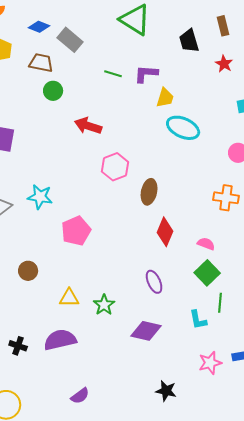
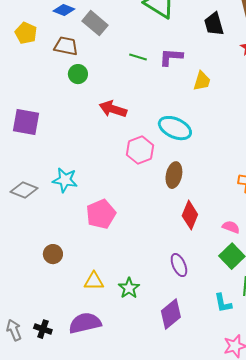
yellow trapezoid: (165, 98) -> (202, 81), moved
cyan ellipse: (183, 128) -> (175, 128), moved
purple diamond: (146, 331) -> (171, 314), turned -52

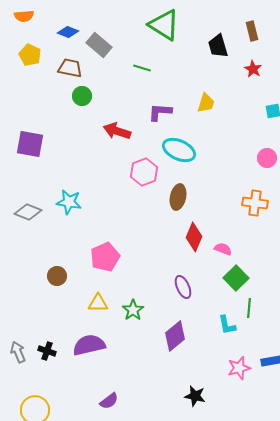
green line: (138, 57) -> (142, 68), moved
purple L-shape: (171, 57) -> (160, 112), moved
pink pentagon: (101, 214) -> (105, 257), moved
pink semicircle: (231, 227) -> (223, 249), moved

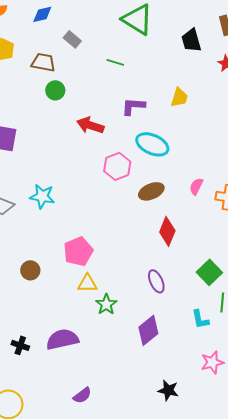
blue diamond: (68, 32) -> (42, 14), moved, turned -35
gray rectangle: (99, 45) -> (72, 39), size x0.7
brown ellipse: (178, 197) -> (151, 191), turned 55
pink semicircle: (223, 249) -> (196, 186), moved, turned -84
yellow triangle: (98, 303) -> (87, 283), moved

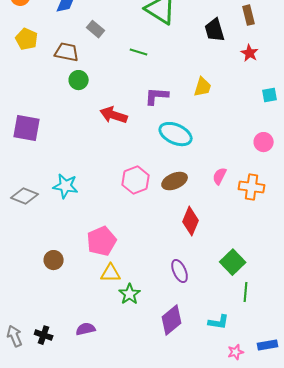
pink hexagon: (117, 166) -> (136, 180), moved
cyan L-shape: (200, 319) -> (219, 322), moved, turned -70
purple semicircle: (62, 339) -> (86, 329), size x0.6
pink star: (212, 362) -> (236, 352), size x0.7

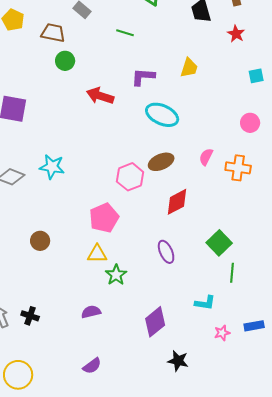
pink hexagon: (136, 180) -> (130, 177), moved
red diamond: (191, 221) -> (177, 202), turned 40
pink pentagon: (102, 241) -> (104, 218), moved
purple diamond: (172, 320) -> (155, 322), moved
purple semicircle: (86, 329) -> (91, 312), moved

